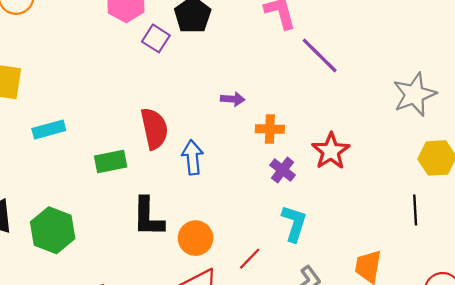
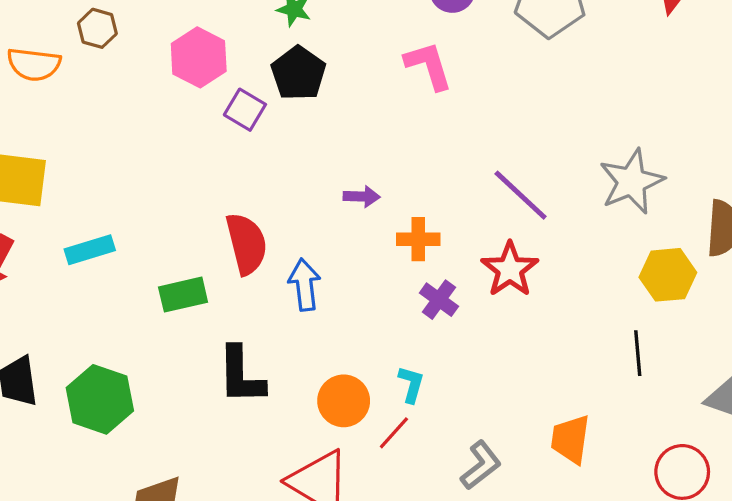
purple line: (320, 55) -> (521, 195), moved
cyan L-shape: (294, 223) -> (411, 384), moved, size x0.7
orange circle: (196, 238) -> (344, 401), moved

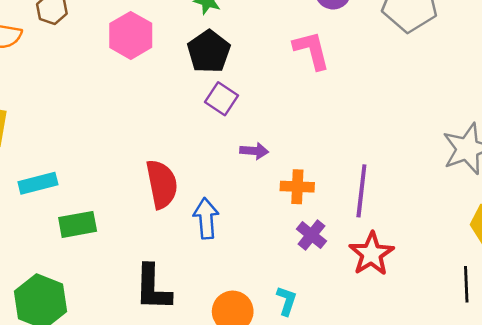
purple square: (245, 110) -> (222, 99), moved
purple line: (521, 195) -> (361, 191), moved, turned 51
red star: (510, 269) -> (371, 254), moved
green rectangle: (183, 295) -> (78, 224), moved

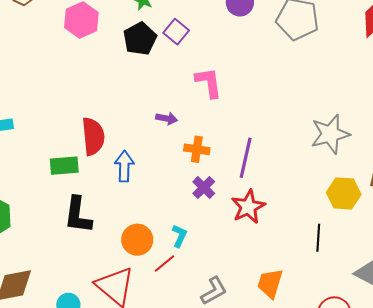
pink L-shape: (312, 50) -> (209, 83), moved
purple square: (222, 99) -> (176, 32), moved
green rectangle: (78, 224) -> (64, 166), moved

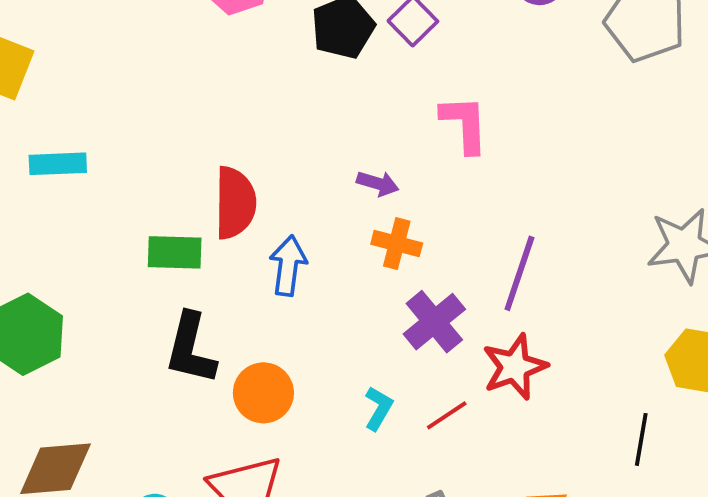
orange cross: (197, 149) -> (397, 244), moved
purple cross: (204, 188) -> (434, 322), size x1.4
orange circle: (137, 240) -> (263, 393), moved
red line: (165, 263) -> (447, 415), moved

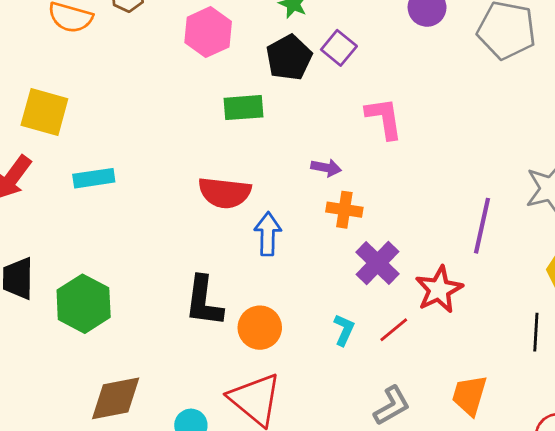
red semicircle: (235, 203) -> (225, 193), turned 102
green rectangle: (175, 252) -> (243, 108), moved
purple line: (519, 273) -> (482, 226), moved

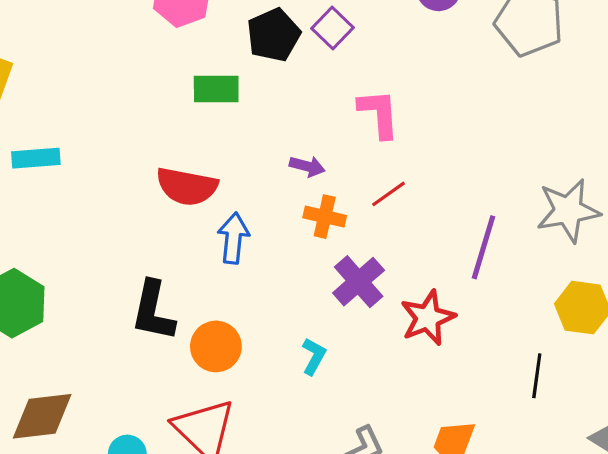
red line: (394, 330) -> (389, 194), moved

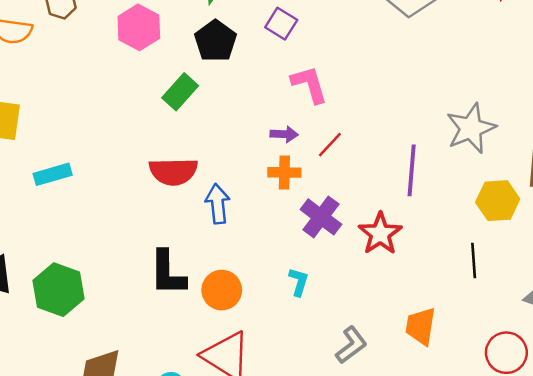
purple square: (332, 28) -> (281, 24), moved
green rectangle: (216, 89) -> (180, 92), turned -36
purple arrow: (307, 166) -> (284, 134), moved

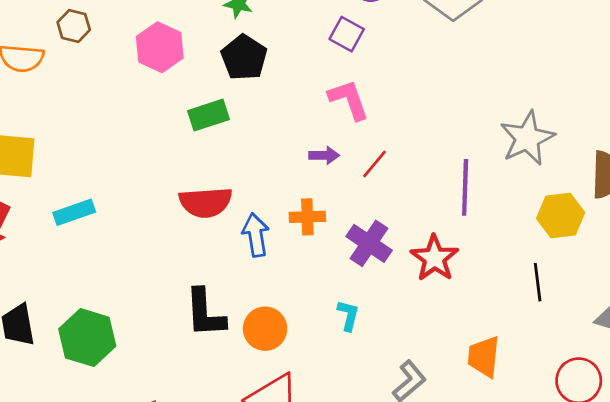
purple square: (281, 24) -> (347, 34), moved
green rectangle: (180, 92) -> (208, 115), turned 33
orange cross: (284, 172) -> (307, 217), moved

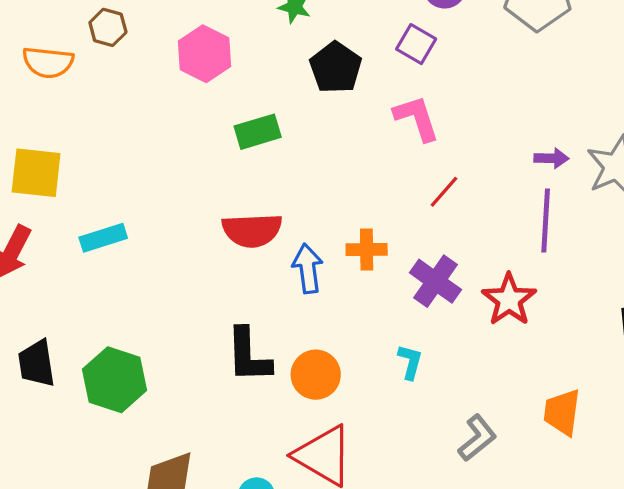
black pentagon: (244, 58) -> (336, 68), moved
purple arrow: (324, 155) -> (551, 158), moved

